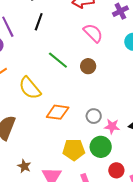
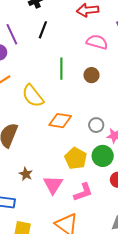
pink semicircle: (93, 33) -> (97, 42), turned -30
green line: (58, 60) -> (61, 69), turned 50
yellow pentagon: (74, 150) -> (76, 158), turned 30

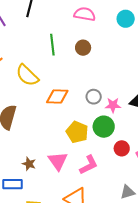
brown star: (26, 174) -> (29, 164), moved

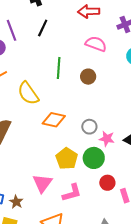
brown star: (29, 164) -> (16, 202), moved

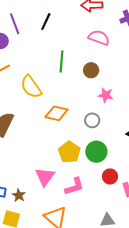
pink star: (107, 139) -> (106, 95), moved

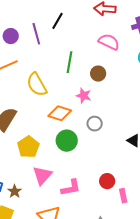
purple line: (15, 24) -> (36, 34), moved
pink star: (106, 95) -> (84, 96), moved
yellow pentagon: (69, 152) -> (28, 147), moved
green circle: (96, 152) -> (67, 141), moved

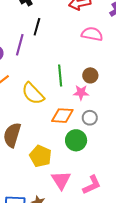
purple line: (36, 34) -> (20, 45), turned 45
green line: (69, 62) -> (60, 76), moved
brown circle: (98, 74) -> (90, 75), moved
gray circle: (95, 124) -> (90, 118), moved

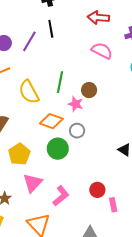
black line: (37, 27) -> (51, 29), turned -42
pink L-shape: (92, 185) -> (61, 196), turned -30

